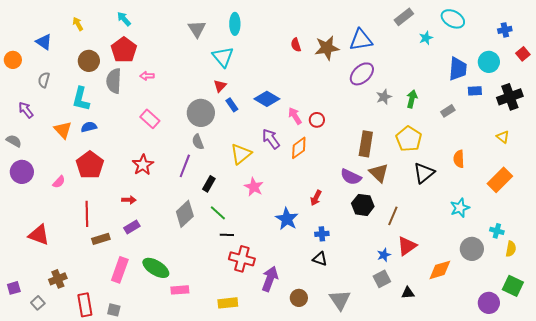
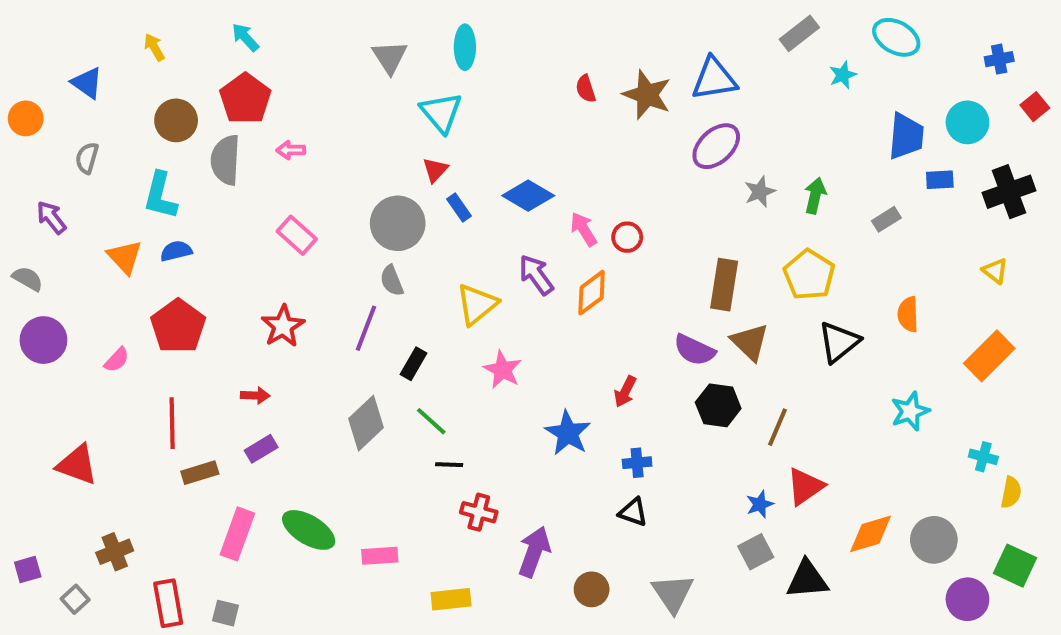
brown star: (327, 48) -> (647, 95), turned 30
gray circle: (472, 249) -> (934, 540), moved
red cross: (242, 259) -> (479, 512), size x0.7
pink rectangle: (180, 290) -> (380, 556), moved
black triangle: (408, 293) -> (807, 579), size x1.6

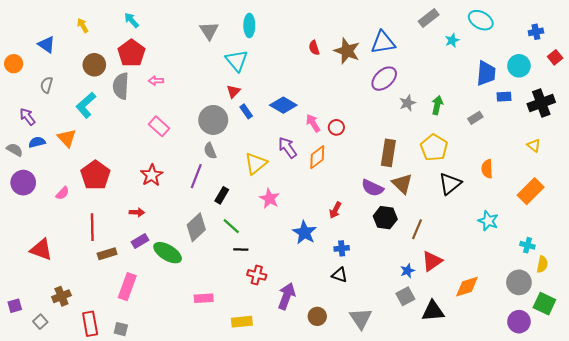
cyan L-shape: (160, 196) -> (86, 105), turned 35
blue semicircle: (176, 251) -> (37, 142), moved
cyan star: (910, 411) -> (488, 221), turned -30
green ellipse: (309, 530) -> (168, 253), moved
gray circle: (934, 540) -> (519, 282), moved

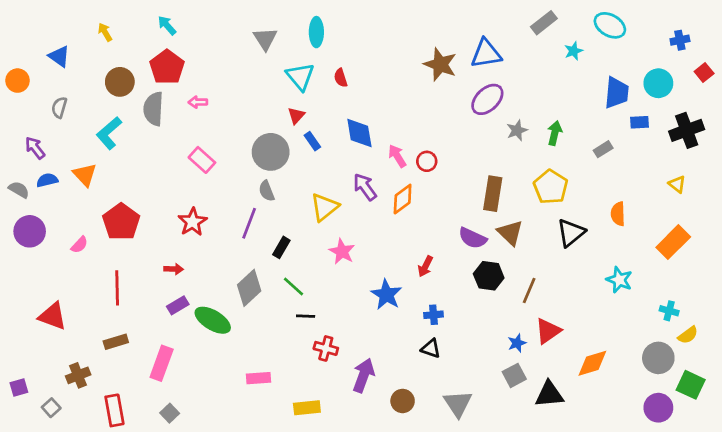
red semicircle: (314, 48) -> (341, 78), moved
blue diamond: (283, 105) -> (359, 133), turned 50
brown rectangle: (107, 254) -> (116, 342), moved
yellow semicircle: (542, 264) -> (688, 335), turned 42
gray square: (121, 329) -> (170, 413), moved, turned 32

